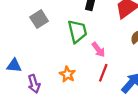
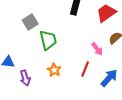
green trapezoid: (77, 31) -> (48, 40), moved
pink arrow: (98, 50) -> (97, 49), moved

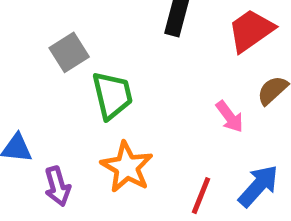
red line: (85, 69) -> (201, 196), moved
orange star: (54, 70) -> (127, 167), size x1.5

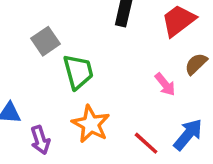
red line: (201, 196) -> (146, 143), turned -68

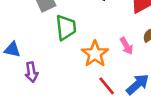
orange star: (91, 124) -> (95, 54), moved

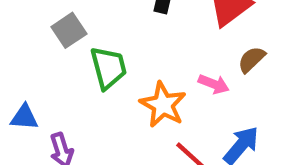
pink arrow: (127, 46) -> (214, 84), turned -30

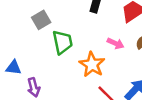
pink arrow: (214, 84) -> (115, 43), moved

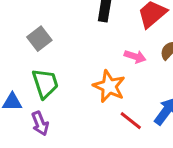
green trapezoid: (62, 42) -> (45, 84), moved

